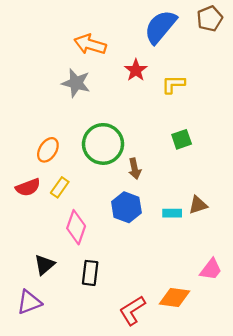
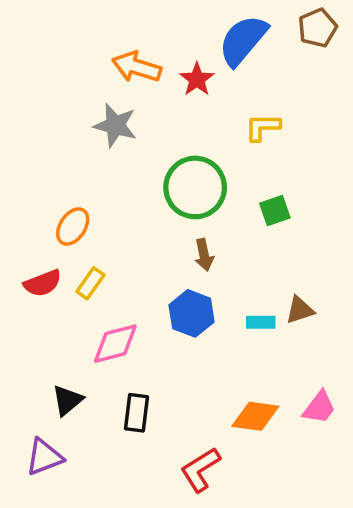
red star: (136, 70) -> (197, 79), moved
green circle: (103, 144) -> (195, 187), moved
pink diamond: (76, 227) -> (115, 344), turned 56
orange diamond: (175, 298) -> (255, 416), moved

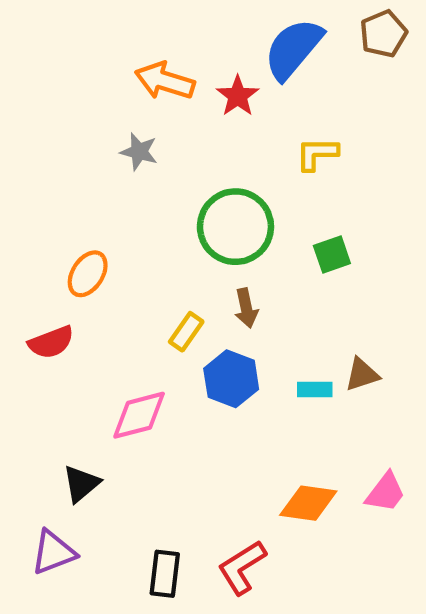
gray star: (115, 125) -> (139, 152), size x0.7
yellow rectangle: (90, 283) -> (186, 332), moved
black rectangle: (137, 413) -> (165, 574), moved

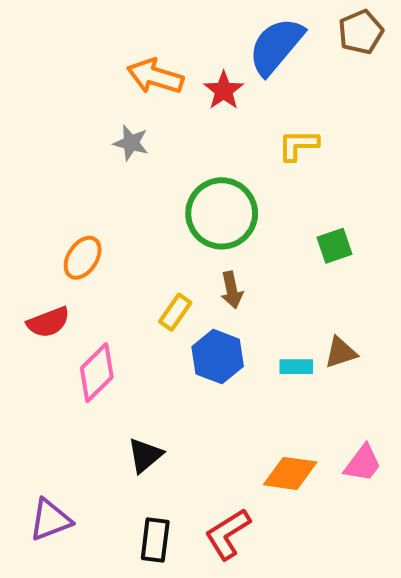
green square: (332, 255) -> (335, 246), moved
pink diamond: (139, 415) -> (97, 373), moved, turned -30
black triangle: (81, 484) -> (145, 455), moved

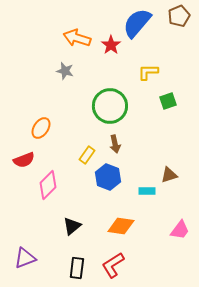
green square: (335, 246) -> (168, 101), moved
cyan rectangle: (296, 367) -> (147, 191), moved
orange diamond: (290, 473) -> (121, 226), moved

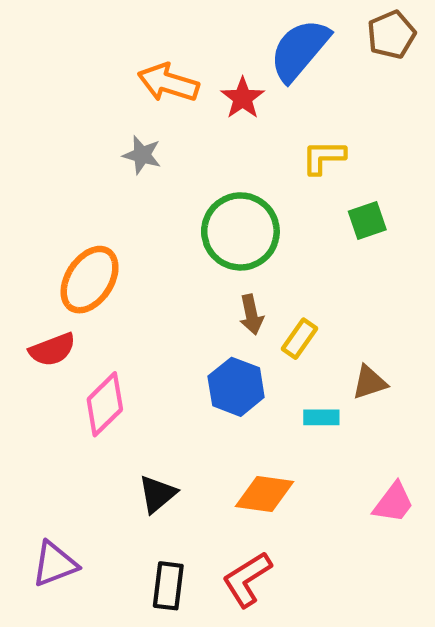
orange ellipse: (41, 128) -> (90, 280), size x1.4
yellow rectangle: (87, 155) -> (299, 339), moved

